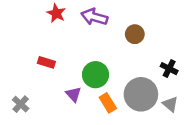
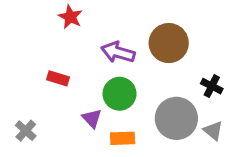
purple arrow: (94, 17) -> (118, 52), moved
brown circle: (135, 34) -> (169, 43), size x1.6
orange rectangle: (108, 103) -> (123, 138), moved, turned -60

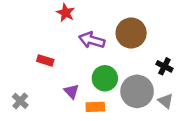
red star: (70, 17) -> (66, 13), moved
green circle: (120, 94) -> (105, 78), moved

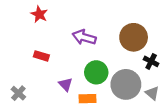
red star: (66, 13) -> (39, 14), moved
brown circle: (131, 33) -> (134, 37), moved

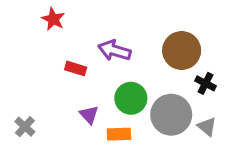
red rectangle: (41, 56) -> (76, 68), moved

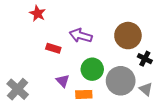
gray cross: (25, 127) -> (18, 89), size x1.5

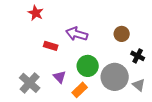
brown circle: (128, 36) -> (122, 34), size x0.6
gray cross: (18, 89) -> (30, 83), moved
orange rectangle: (84, 94) -> (80, 90), turned -42

